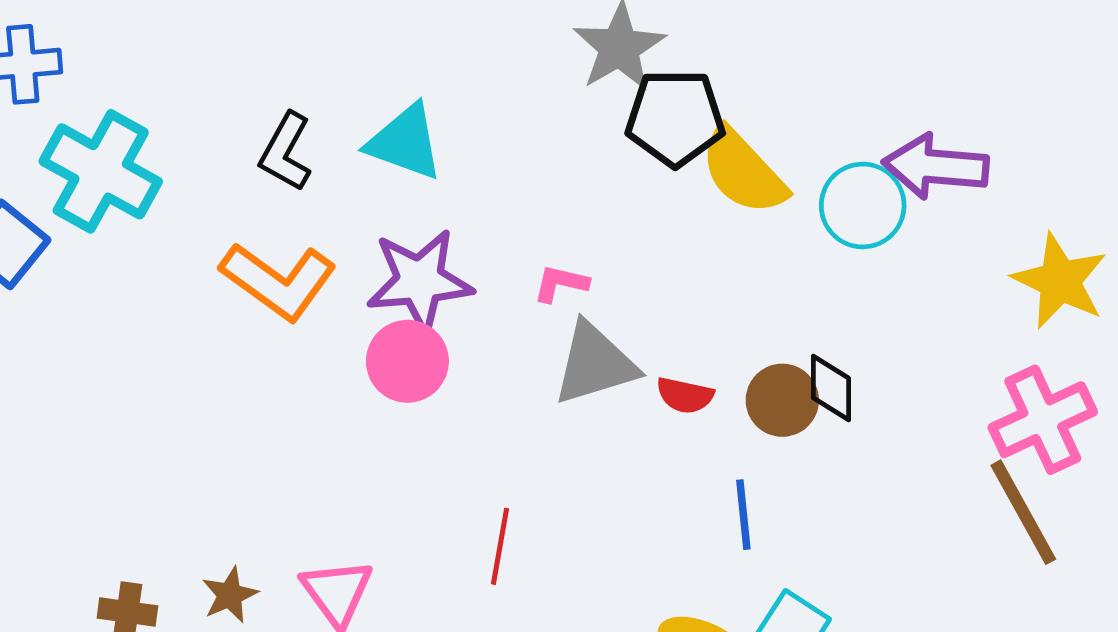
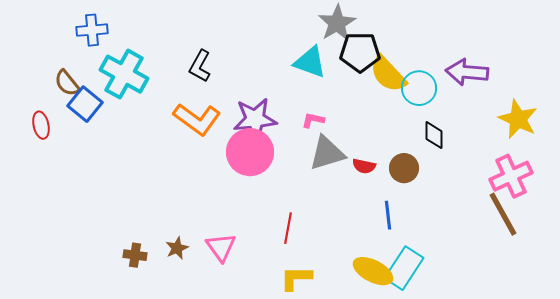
cyan triangle: (405, 142) -> (310, 62), moved
cyan circle: (863, 205) -> (419, 88), moved
pink circle: (407, 361) -> (250, 152), size x1.4
black diamond: (831, 388) -> (434, 135), moved

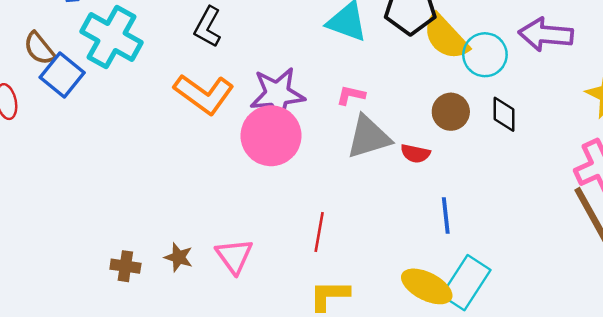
brown circle: (404, 168) -> (451, 112), moved
brown star: (177, 248) -> (179, 257), turned -30

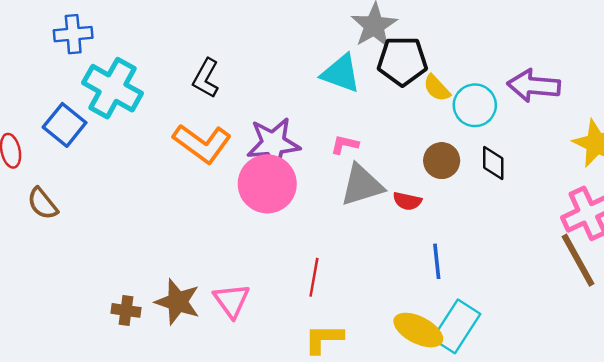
yellow semicircle: (446, 37) -> (437, 88), size x0.6
brown semicircle: (39, 48) -> (42, 204), moved
brown star: (179, 257) -> (178, 302), size x1.6

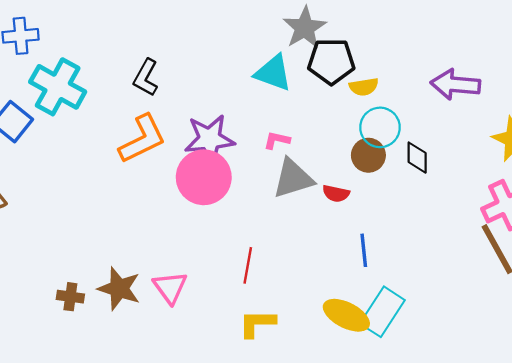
yellow semicircle: (437, 88) -> (364, 87), turned -56
cyan circle: (475, 105) -> (380, 127), moved
orange L-shape: (202, 143) -> (142, 139), turned -62

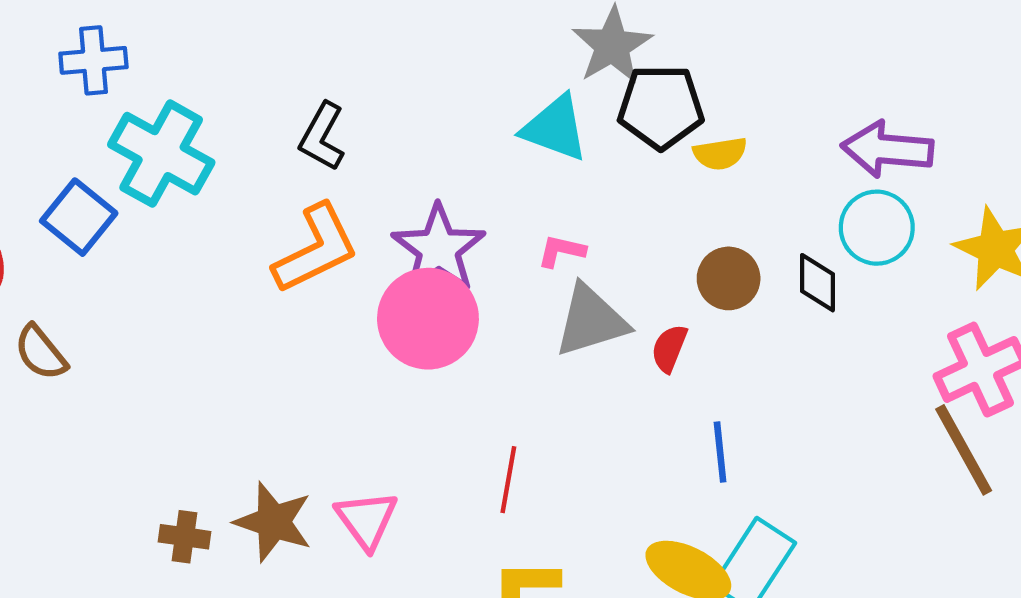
cyan circle: (380, 127) -> (877, 228), moved
purple star: (210, 139) -> (439, 249), turned -30
red semicircle: (336, 194) -> (669, 348), turned 100

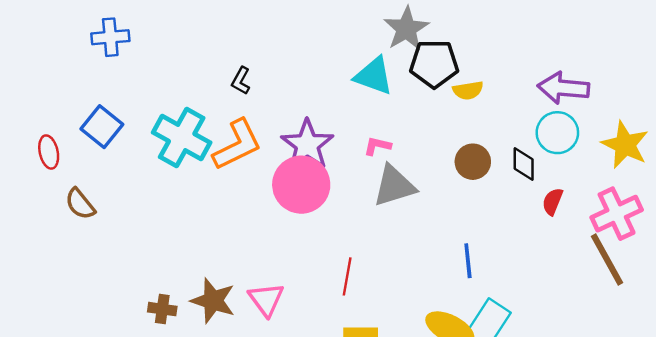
black L-shape: (322, 137) -> (241, 81), size x0.7
cyan cross: (161, 154) -> (182, 137), moved
red semicircle: (669, 348) -> (553, 202), moved

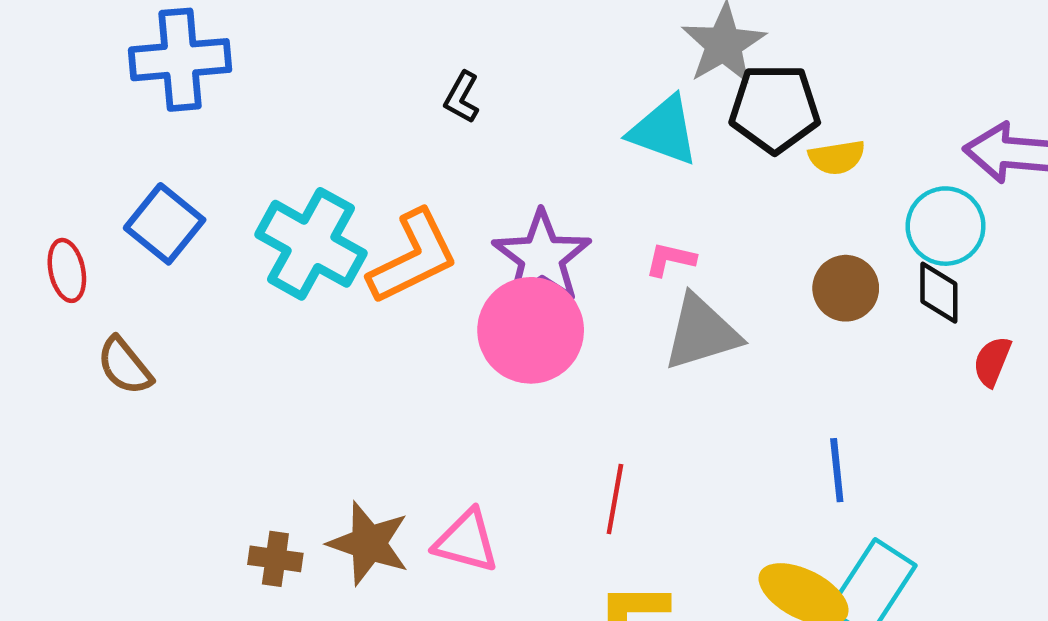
blue cross: (110, 37) -> (180, 60), size x1.4
black L-shape: (241, 81) -> (462, 97), moved
cyan circle: (557, 133) -> (946, 226), moved
pink triangle: (266, 299) -> (466, 541), turned -39

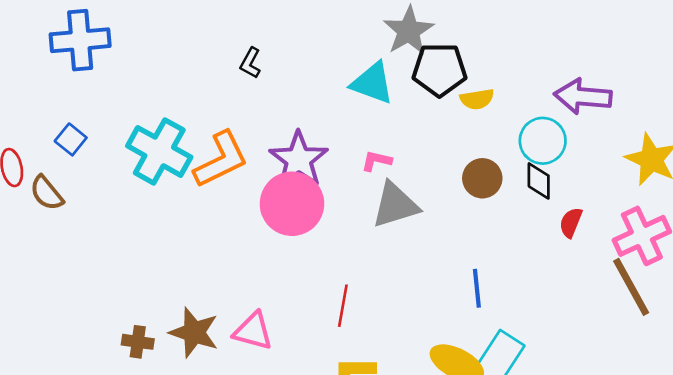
blue square: (165, 224) -> (71, 139), size x0.7
brown semicircle: (125, 366) -> (47, 193), moved

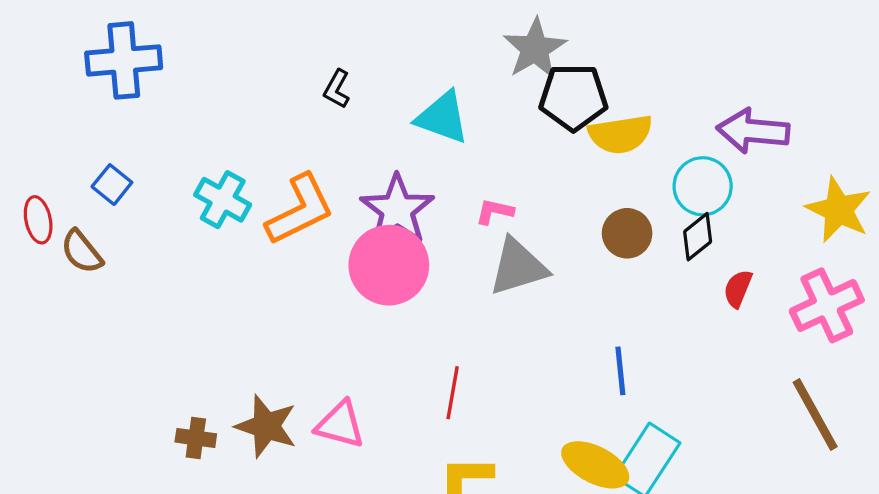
cyan triangle: (372, 83) -> (443, 117), moved
yellow semicircle: (477, 99) -> (620, 134), size x1.5
cyan cross: (159, 151) -> (223, 200), size x0.7
black diamond: (539, 181) -> (698, 237), turned 51
brown line: (631, 287) -> (815, 414), moved

